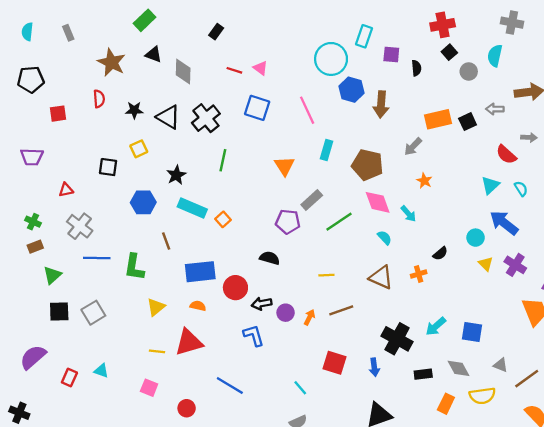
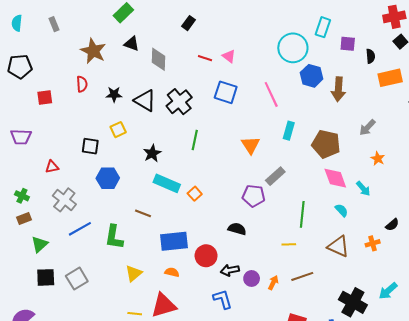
orange rectangle: (438, 119) -> (390, 78), moved
blue hexagon: (143, 202) -> (108, 178), moved
green line: (339, 222) -> (302, 214), moved, turned -50
brown line: (166, 241) -> (143, 213), turned -49
blue line: (97, 258) -> (80, 229), turned -30

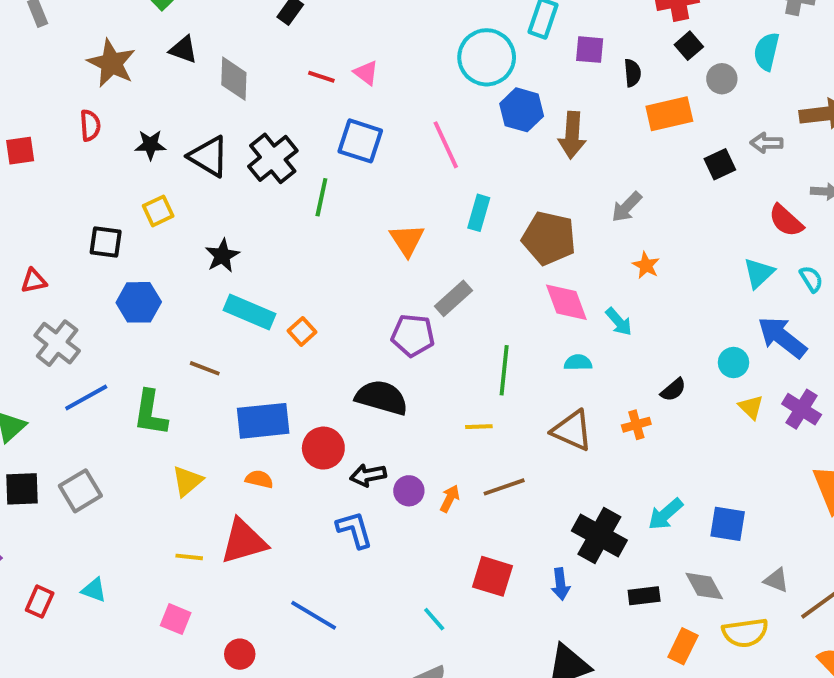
green line: (195, 140) -> (321, 197), moved
cyan semicircle: (342, 210) -> (578, 363), turned -48
black semicircle: (237, 229) -> (382, 398), size x1.5

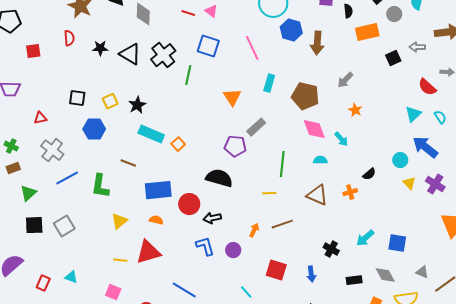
yellow square: (158, 211) -> (110, 101), moved
purple circle: (409, 491) -> (233, 250), moved
black cross: (599, 536) -> (331, 249), size x0.6

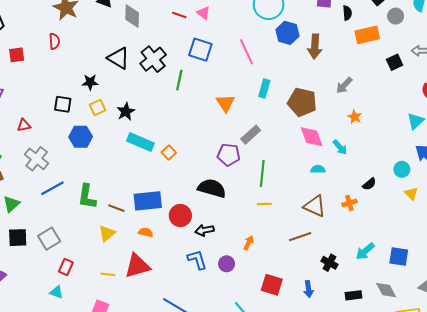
black star: (100, 48) -> (90, 82), moved
brown line: (128, 163) -> (116, 208), moved
green line: (282, 164) -> (262, 174), moved
brown line: (282, 224) -> (300, 237), moved
red rectangle: (43, 283) -> (66, 267), moved

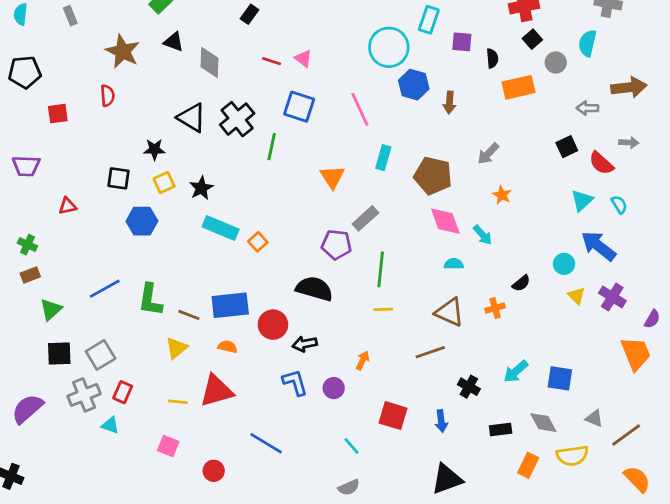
brown arrow: (315, 47) -> (450, 103), size x0.7
black square: (395, 62) -> (567, 147), moved
gray cross: (37, 159) -> (84, 395), moved, turned 30

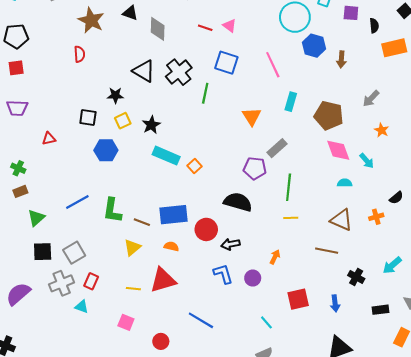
red square: (58, 114) -> (16, 68), moved
brown line: (430, 352) -> (327, 251), turned 30
red square: (393, 416) -> (298, 299), turned -30

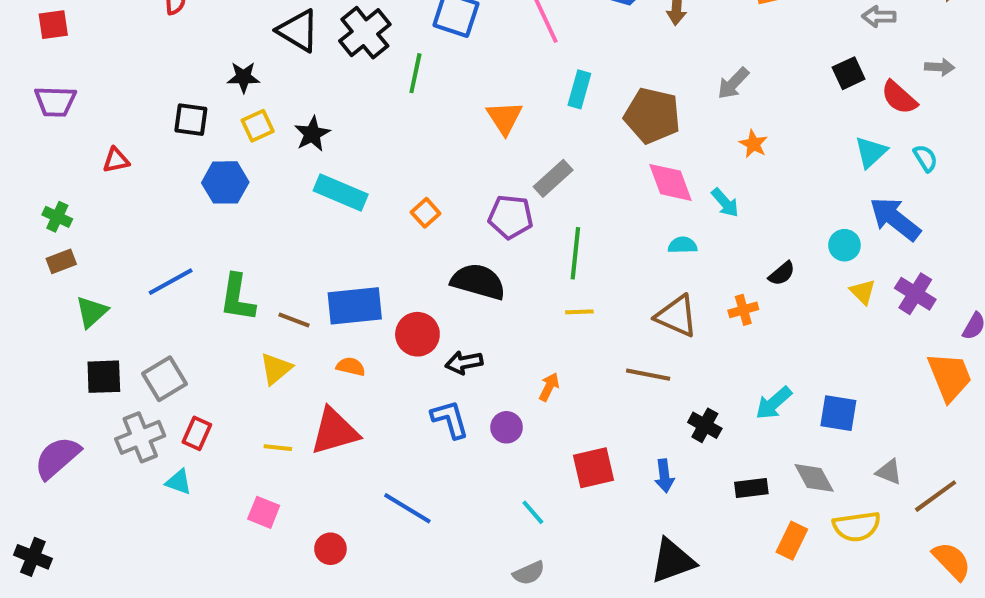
orange square: (195, 166) -> (426, 213), moved

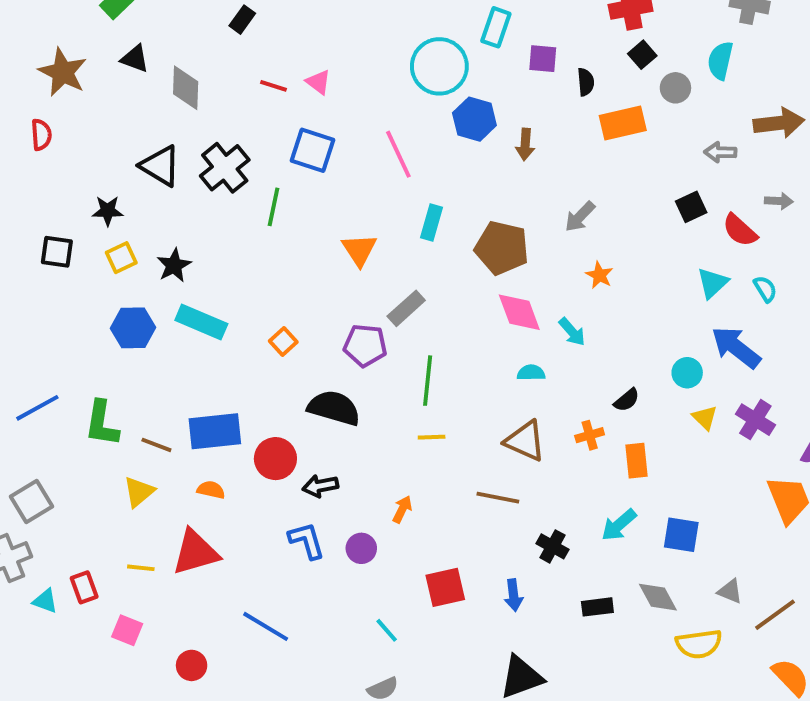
blue hexagon: (225, 182) -> (133, 328), moved
red rectangle: (197, 433) -> (84, 587), moved, turned -44
orange rectangle: (792, 541) -> (636, 461), moved, turned -32

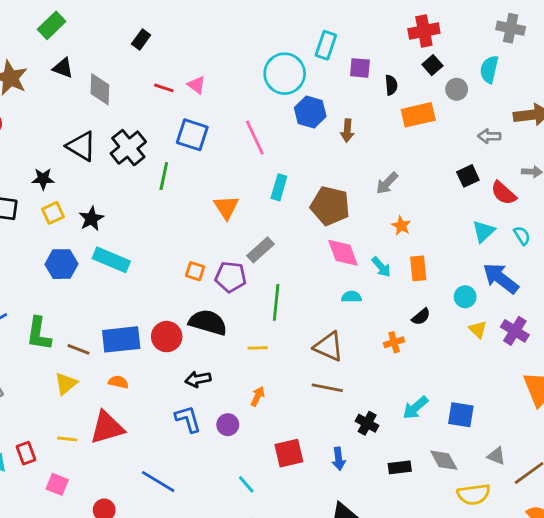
orange square: (283, 342) -> (195, 271), moved, turned -30
yellow line: (432, 437) -> (258, 348), moved
brown triangle: (525, 441) -> (329, 347), moved
red circle: (275, 459) -> (167, 337), moved
orange rectangle: (636, 461) -> (418, 268), moved

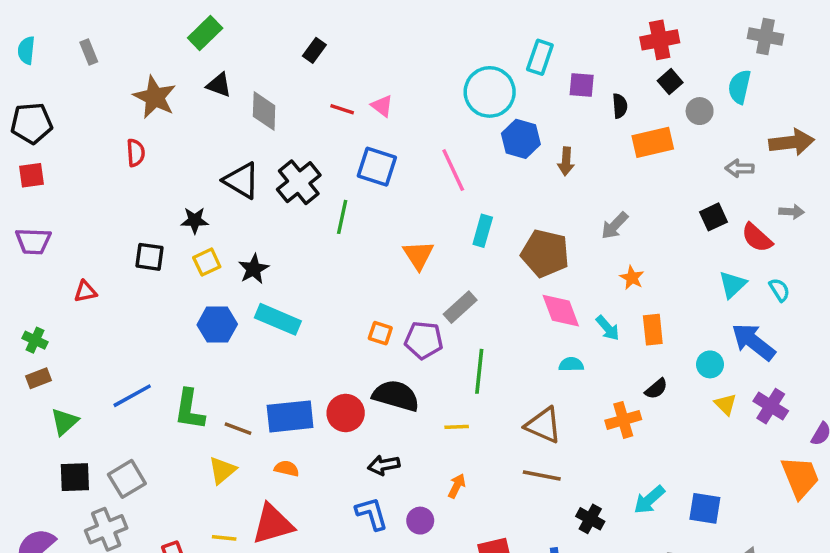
orange cross: (394, 342) -> (623, 420), size x1.4

